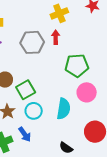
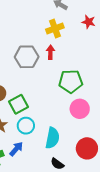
cyan semicircle: (64, 109) -> (52, 138), moved
blue arrow: (25, 134) -> (16, 149), turned -105

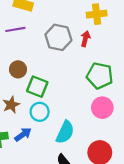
green square: (19, 104) -> (37, 87), turned 36

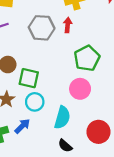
green pentagon: (100, 76) -> (87, 58), turned -30
pink circle: (102, 108) -> (80, 89), moved

